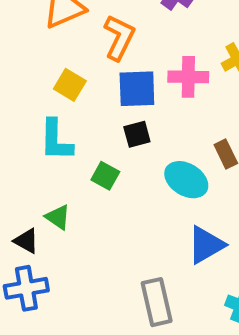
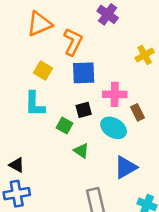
pink cross: (188, 77) -> (115, 94), moved
black square: (137, 134) -> (84, 110), moved
green triangle: (58, 217) -> (81, 151), moved

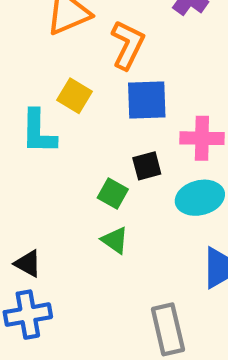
cyan L-shape: (35, 104) -> (38, 132), moved
cyan ellipse: (114, 128) -> (200, 198), turned -45
green triangle: (81, 151) -> (115, 240), moved

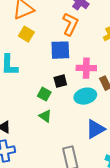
orange L-shape: (128, 45) -> (70, 24), moved
yellow square: (75, 96) -> (26, 34), moved

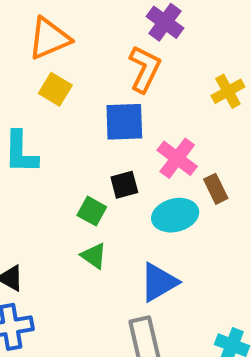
pink cross: (86, 68) -> (177, 158), turned 36
blue triangle: (95, 129) -> (159, 282), moved

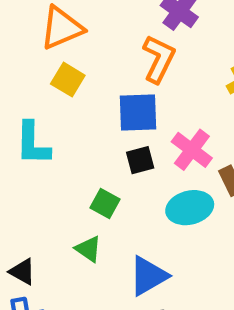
black square: (124, 185) -> (140, 160), moved
green triangle: (94, 256) -> (88, 249), moved
blue triangle: (159, 282) -> (148, 276), moved

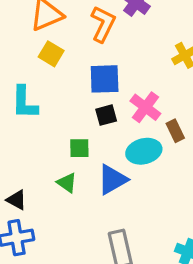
orange L-shape: (159, 59) -> (103, 24), moved
green square: (105, 203) -> (79, 148), turned -30
blue triangle: (148, 276) -> (112, 180), moved

